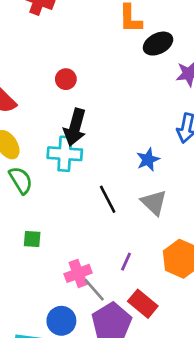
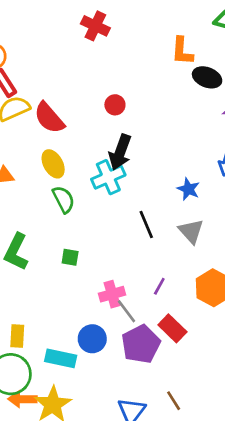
black ellipse: (158, 44) -> (207, 77), turned 44
cyan cross: (65, 154) -> (108, 177), turned -32
blue star: (148, 160) -> (188, 189), turned -30

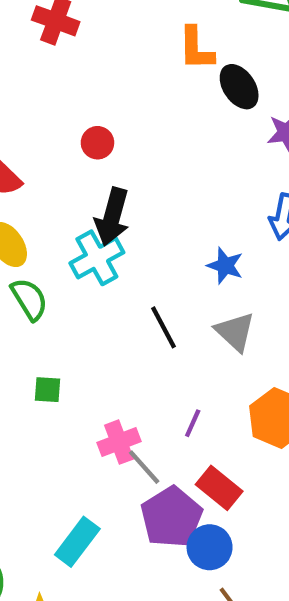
black ellipse: (207, 77) -> (239, 87), turned 40
blue circle: (92, 339) -> (210, 547), moved
cyan rectangle: (61, 358) -> (77, 542), moved, turned -60

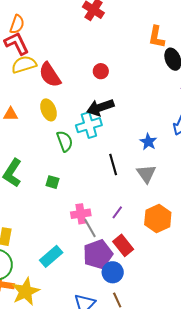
black arrow: (112, 217) -> (100, 107), turned 44
green semicircle: (29, 299) -> (65, 141), moved

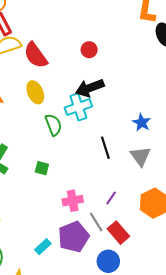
gray line: (90, 228) -> (96, 222), moved
purple pentagon: (98, 254) -> (74, 237), moved
cyan rectangle: (51, 256) -> (43, 247), size x0.7

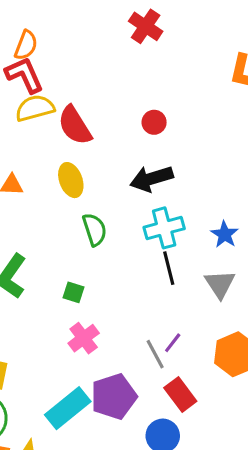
cyan cross: (78, 107) -> (164, 228), moved
pink cross: (73, 201) -> (84, 338), moved, turned -30
gray line: (96, 222) -> (155, 354), moved
cyan rectangle: (43, 247) -> (68, 408), size x1.8

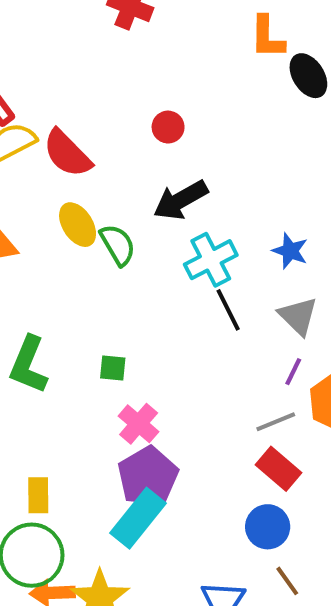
green semicircle: (94, 230) -> (118, 245), moved
purple line: (173, 343) -> (293, 372), moved
gray line: (155, 354) -> (276, 422), moved, turned -72
purple pentagon: (114, 397) -> (148, 477), moved

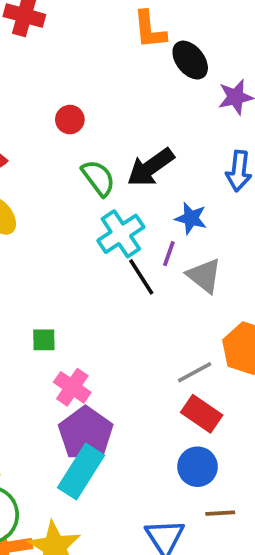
black arrow: (181, 200) -> (151, 167), moved
green semicircle: (118, 245) -> (98, 178), moved
purple line: (293, 372) -> (169, 254), moved
brown line: (287, 581) -> (220, 513), turned -52

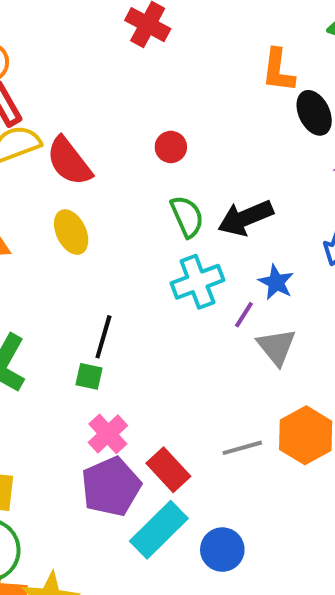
black line: (141, 277) -> (103, 337), moved, turned 36
red rectangle: (202, 414) -> (168, 470), moved
cyan rectangle: (81, 472) -> (159, 530), moved

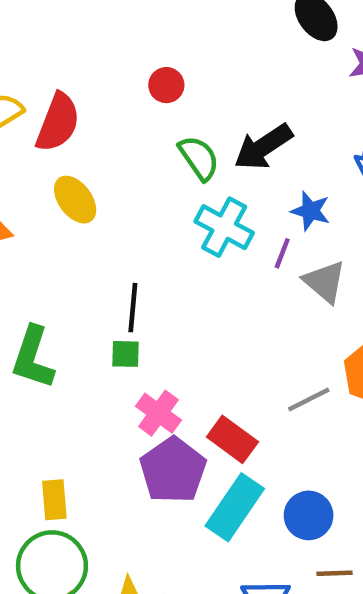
red semicircle: (69, 161) -> (58, 122), turned -110
cyan cross: (197, 282) -> (224, 227), turned -30

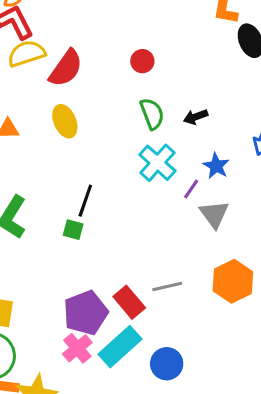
black arrow: (263, 147) -> (196, 117), size x0.6
gray line: (309, 400) -> (167, 287), moved
pink cross: (158, 413) -> (77, 348), moved

